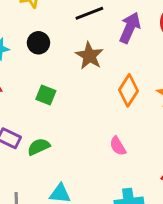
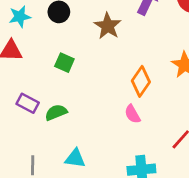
orange diamond: (128, 90) -> (141, 81), moved

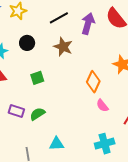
green square: (64, 63) -> (37, 78), turned -32
pink semicircle: (132, 114) -> (102, 106), moved

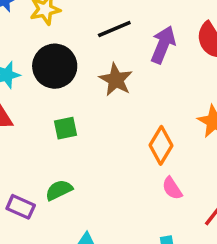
black circle: (27, 43) -> (55, 66), size x1.6
purple rectangle: (16, 111) -> (21, 207), moved

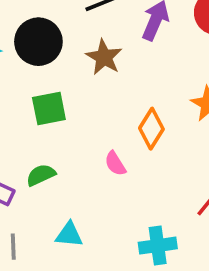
green square: (65, 128) -> (49, 109), size x1.4
pink semicircle: (172, 188) -> (115, 164), moved

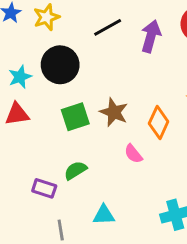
brown star: (104, 57) -> (114, 112), moved

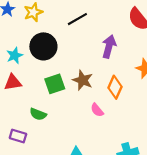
purple arrow: (151, 36) -> (109, 46), moved
green semicircle: (75, 170) -> (38, 114), moved, turned -126
purple rectangle: (44, 188) -> (18, 136), moved

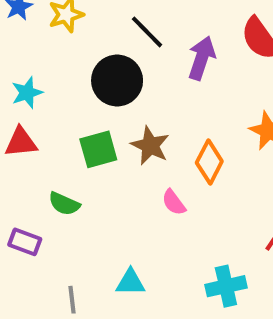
black line: (77, 19) -> (147, 32), turned 72
black circle: (43, 46) -> (117, 80), moved
purple arrow: (109, 46) -> (202, 58), moved

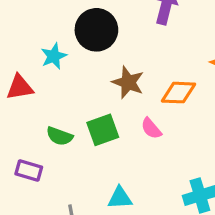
cyan star: (27, 93) -> (54, 56), moved
green square: (98, 149) -> (103, 130), moved
orange diamond: (209, 162) -> (179, 93), turned 69

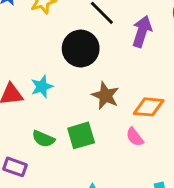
cyan star: (54, 56) -> (42, 87), moved
pink semicircle: (151, 128) -> (135, 137), moved

